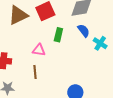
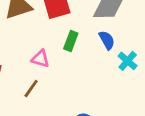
brown line: (35, 72) -> (31, 89), turned 32

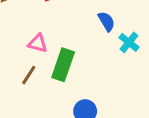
green rectangle: (71, 41) -> (63, 65), moved, size x1.5

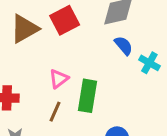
pink triangle: (38, 43) -> (59, 79), turned -42

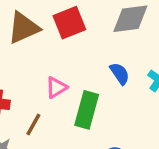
blue semicircle: (124, 46) -> (120, 74), moved
brown line: (55, 112) -> (33, 124), moved

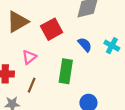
red square: (69, 23) -> (52, 29), moved
pink triangle: (56, 87) -> (29, 57), moved

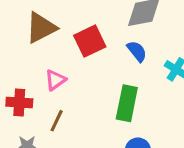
blue semicircle: (85, 45) -> (137, 51), moved
green rectangle: (66, 71) -> (127, 103), moved

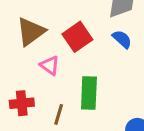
pink triangle: (55, 80) -> (50, 65), moved, turned -40
green rectangle: (127, 103) -> (89, 93), moved

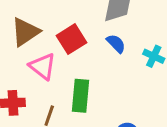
pink triangle: (50, 65) -> (43, 66), size x1.4

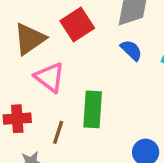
red square: (72, 39) -> (77, 25), moved

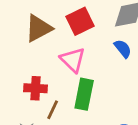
pink triangle: (50, 77) -> (73, 60), moved
red cross: (17, 119) -> (36, 88), moved

